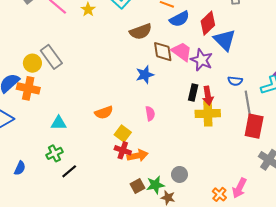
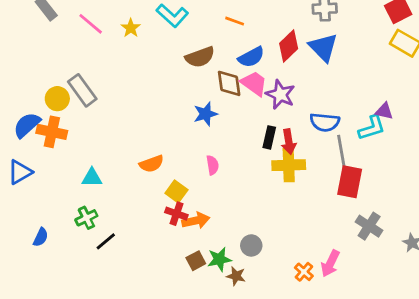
blue semicircle: (179, 19) -> (251, 57), moved
blue triangle: (225, 40) -> (323, 47), moved
blue semicircle: (235, 81) -> (325, 122), size x1.5

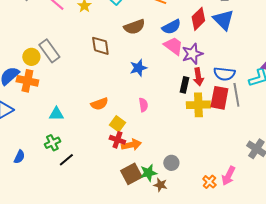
brown diamond: (229, 83) -> (100, 46), moved
purple star: (280, 94) -> (192, 54), turned 30
red arrow: (289, 142) -> (198, 77), moved
red rectangle: (350, 182) -> (219, 98), moved
brown square: (196, 261) -> (131, 174), size x1.5

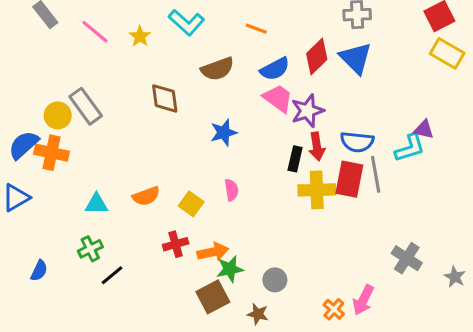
orange semicircle: (99, 104) -> (146, 196), moved
yellow square: (117, 124) -> (191, 204), moved
red cross: (117, 140) -> (176, 244), moved, turned -35
green star: (148, 173) -> (230, 269), moved

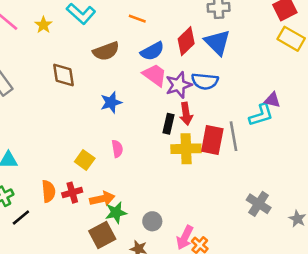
blue semicircle: (357, 142) -> (205, 81), moved
orange semicircle: (146, 196) -> (48, 191), moved, turned -75
pink arrow: (363, 300) -> (185, 238), moved

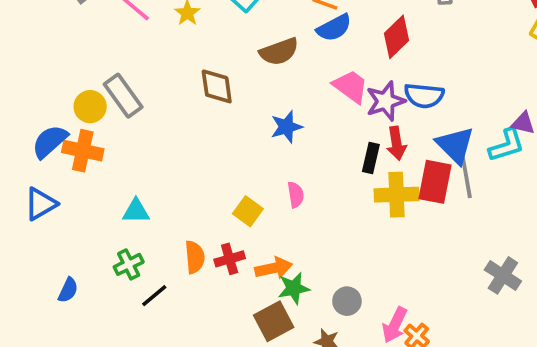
blue triangle: (217, 42) -> (455, 145), moved
blue semicircle: (152, 51) -> (334, 28), moved

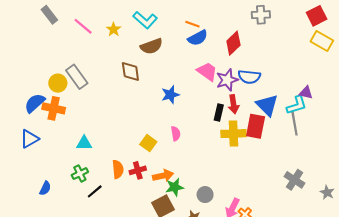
brown semicircle: (279, 52) -> (151, 46), moved
gray line: (466, 176) -> (294, 123), moved

